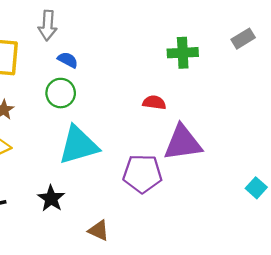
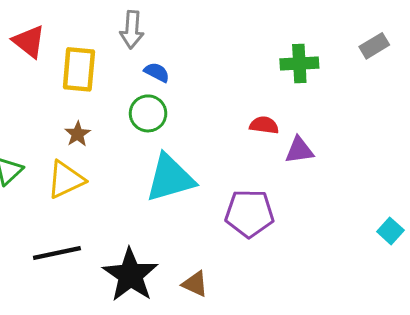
purple triangle: (183, 143) -> (299, 150), moved, size x0.6
black star: (51, 199) -> (130, 275), moved, size x1.6

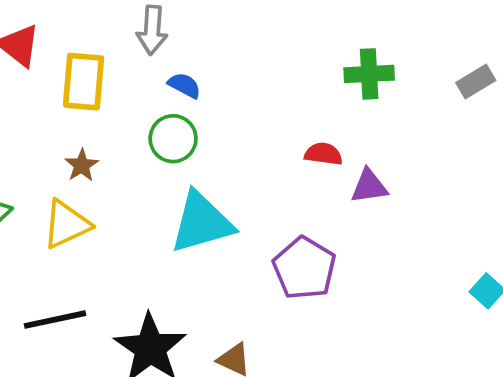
gray rectangle: (374, 46) -> (476, 82), moved
purple pentagon: (249, 213) -> (304, 268), turned 30

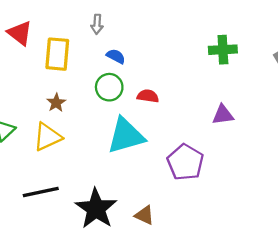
gray arrow: (152, 30) -> (97, 24), size x0.7
red semicircle: (323, 154) -> (148, 96), moved

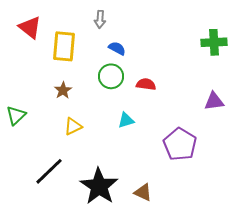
cyan triangle: (126, 136) -> (126, 120), size x0.5
yellow triangle: (47, 137) -> (73, 126), moved, size x0.7
black line: (41, 192) -> (49, 171), turned -32

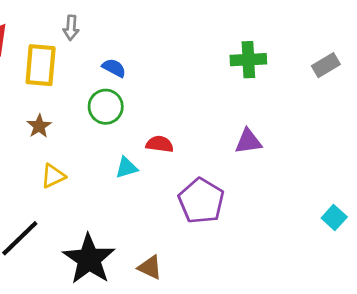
gray arrow: (100, 19) -> (71, 28), moved
red semicircle: (146, 84) -> (160, 144), moved

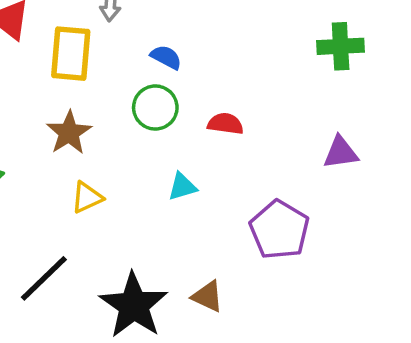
brown star: (39, 126) -> (69, 133), size x1.4
red semicircle: (160, 144) -> (225, 124), moved
brown triangle: (150, 267) -> (207, 296), moved

